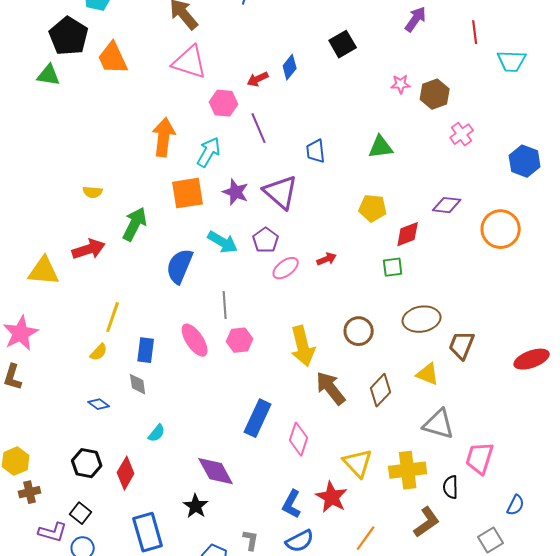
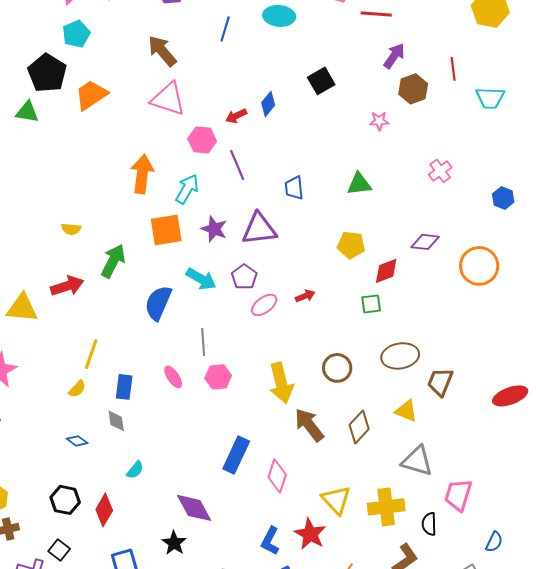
orange trapezoid: (113, 58) -> (91, 95), turned 81
brown hexagon: (435, 94) -> (413, 89), moved
blue hexagon: (525, 161) -> (503, 198), size x0.7
purple triangle: (281, 192) -> (259, 229), turned -48
pink ellipse: (195, 340) -> (173, 377), size x0.7

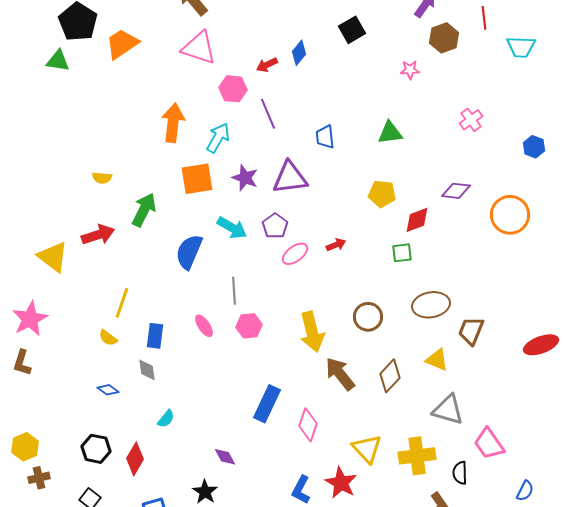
yellow triangle: (22, 308) -> (53, 257), turned 32
yellow semicircle: (77, 389) -> (108, 338), turned 84
pink trapezoid: (458, 495) -> (489, 444), turned -52
purple diamond: (194, 508) -> (225, 457), size x0.6

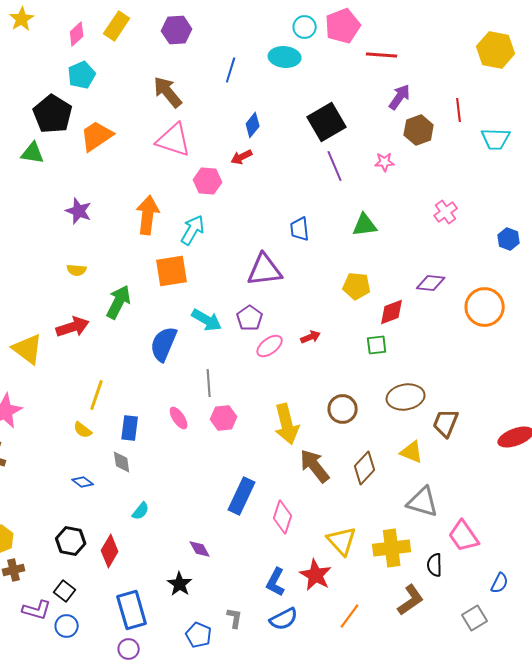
black square: (352, 30) -> (327, 122), size x1.4
blue diamond: (299, 53) -> (253, 125), moved
purple line: (268, 114) -> (335, 166), moved
purple star: (245, 178) -> (79, 211), moved

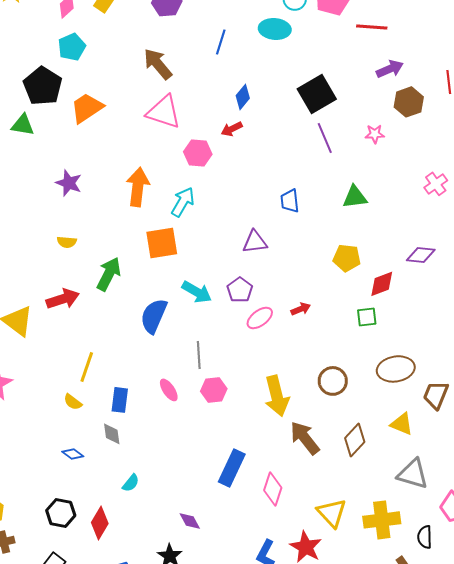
purple arrow: (400, 97) -> (390, 69), turned 32
purple triangle: (265, 270) -> (255, 242), size x0.7

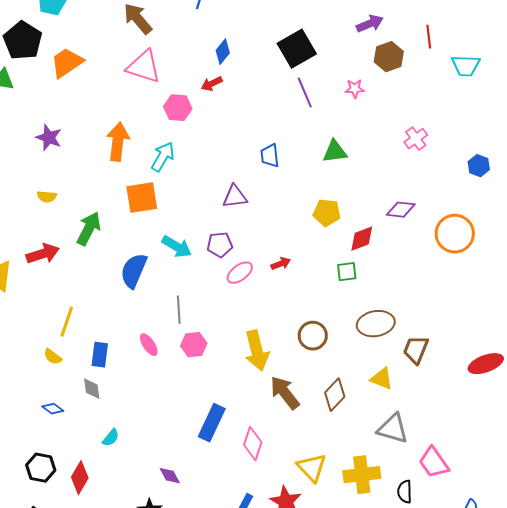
purple pentagon: (240, 290) -> (220, 245), turned 30

